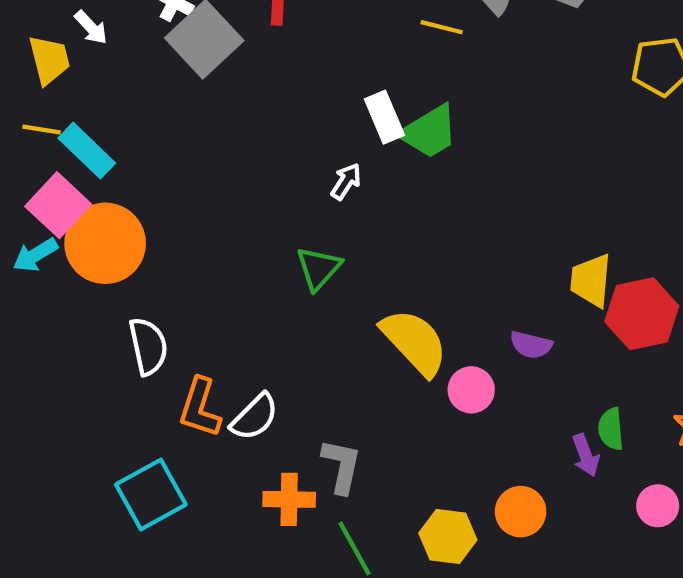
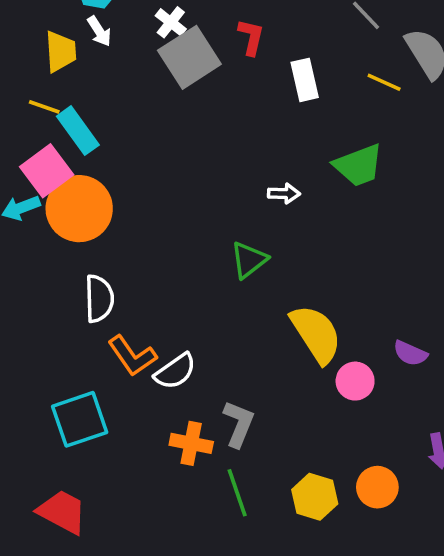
white rectangle: (384, 117) -> (305, 80), moved
white arrow: (346, 181) -> (284, 194), turned 48
orange L-shape: (200, 408) -> (132, 356), turned -63

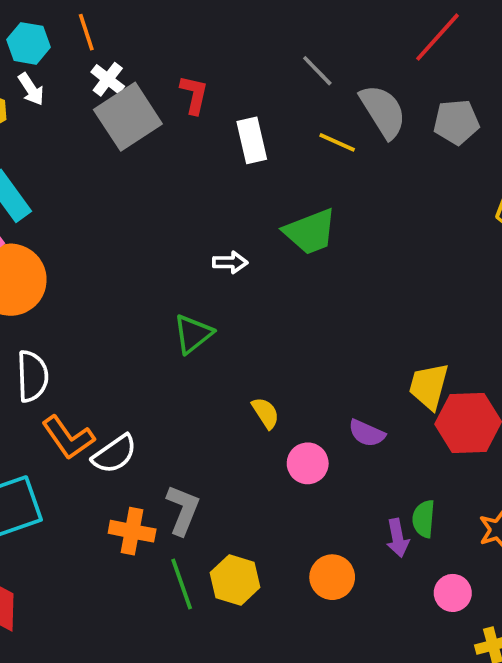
yellow semicircle: (316, 334) -> (265, 413), size x0.5
yellow hexagon: (315, 497) -> (235, 580), moved

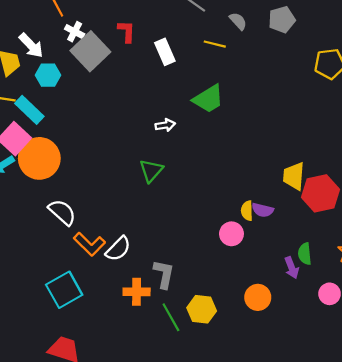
cyan hexagon: (28, 43) -> (48, 75), moved
white arrow: (31, 89) -> (31, 45), size x1.4
gray semicircle: (383, 111) -> (238, 21), size x0.6
white semicircle: (32, 376) -> (62, 212), turned -36
yellow semicircle: (265, 413) -> (247, 211), moved, turned -138

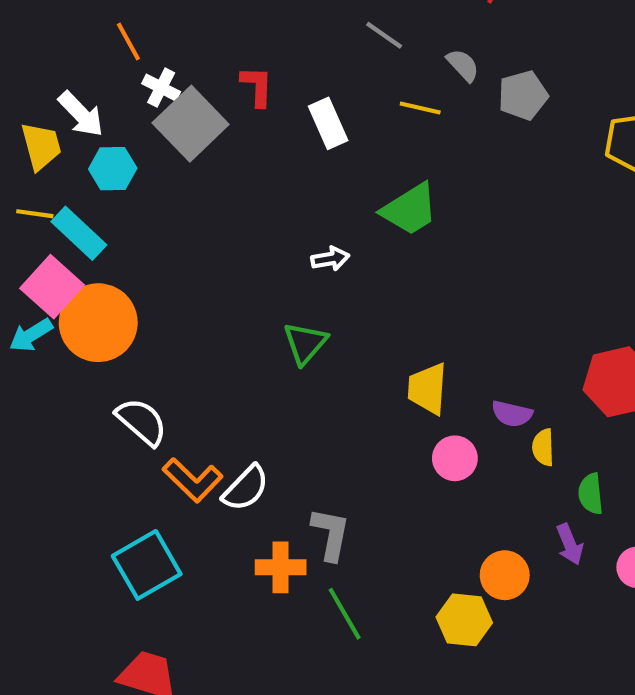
gray pentagon: (282, 20) -> (523, 95), moved
yellow trapezoid: (294, 176) -> (428, 389), moved
yellow semicircle: (247, 211) -> (543, 447), moved
purple arrow: (292, 268) -> (570, 544), moved
yellow hexagon: (202, 309) -> (464, 620), moved

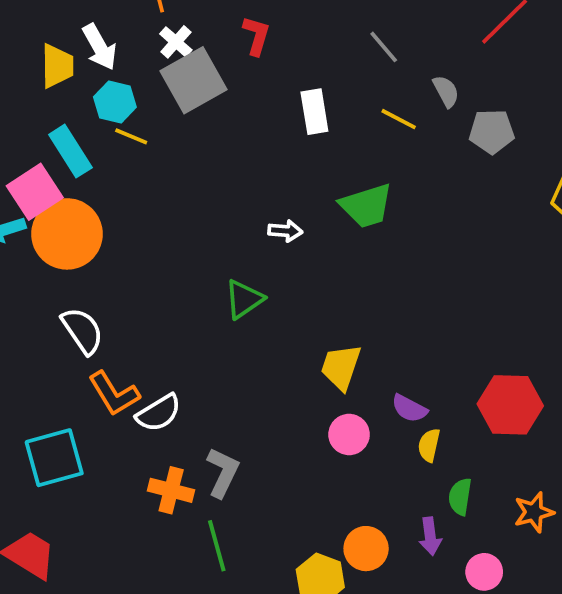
red L-shape: (257, 86) -> (256, 36), moved
yellow line: (35, 214) -> (131, 136), moved

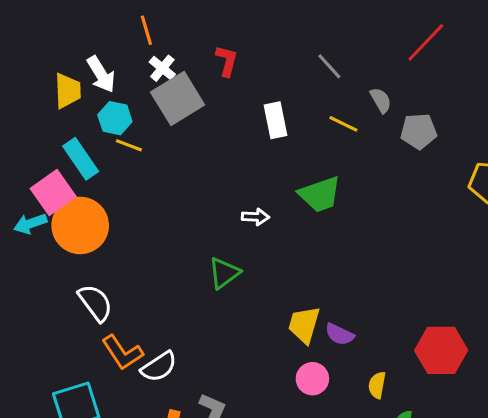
purple semicircle: (409, 408) -> (340, 334), moved

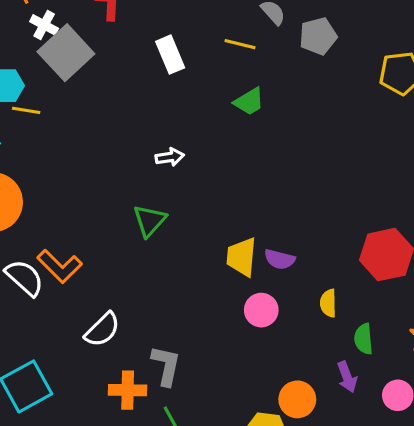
green trapezoid: (320, 194) -> (249, 102), moved, size x0.7
orange L-shape: (122, 352) -> (60, 266), moved

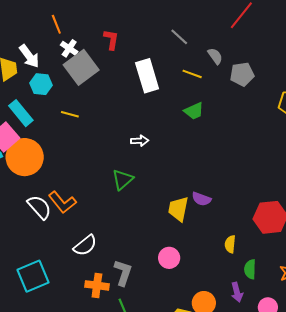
white rectangle: (170, 55) -> (147, 76), size x1.4
yellow line: (26, 110) -> (70, 114), moved
purple semicircle: (280, 259) -> (201, 199), moved
pink circle: (261, 310) -> (169, 258), moved

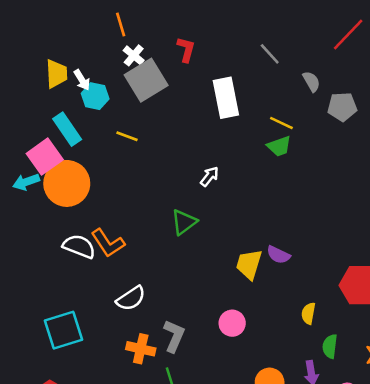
white arrow: (29, 56) -> (82, 80), moved, size x0.7
yellow line: (192, 74) -> (281, 123), moved
white arrow: (140, 141) -> (209, 176), turned -54
white semicircle: (39, 207) -> (79, 246), turned -32

